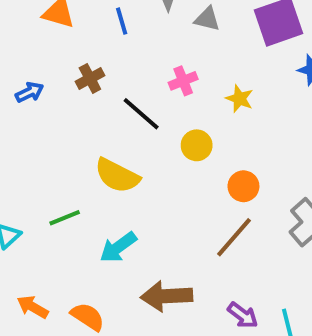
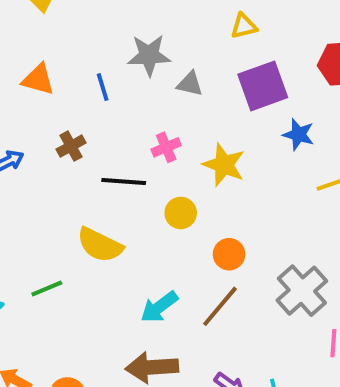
yellow star: (240, 99) -> (224, 165), size x1.5
black line: (141, 114) -> (124, 181), turned -36
cyan arrow: (118, 247) -> (159, 307), moved

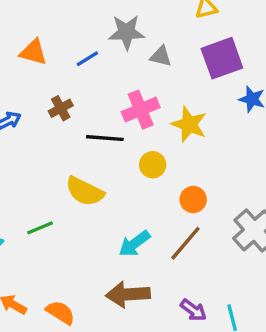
blue line: (103, 87) -> (87, 59), turned 75
pink cross: (166, 147) -> (141, 110), size x1.5

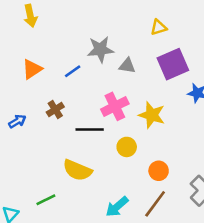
orange triangle: (33, 52) -> (32, 69), turned -45

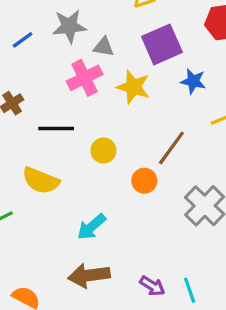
blue line: (73, 71) -> (23, 40), moved
pink cross: (115, 106) -> (85, 78), moved
yellow star: (152, 115) -> (133, 87), moved
brown line: (155, 204) -> (171, 148), moved

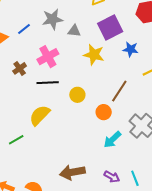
pink cross: (85, 78) -> (48, 57), moved
yellow semicircle: (41, 181) -> (40, 115), turned 115
cyan arrow: (92, 227) -> (112, 140), moved

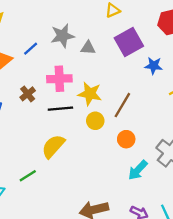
yellow star: (94, 55) -> (90, 94), moved
pink cross: (48, 57) -> (59, 79), turned 30
brown line: (119, 91) -> (122, 105), moved

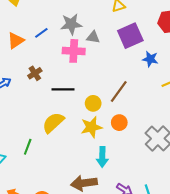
pink cross: (59, 79) -> (74, 51), moved
yellow star: (90, 94) -> (91, 127), moved, turned -30
cyan arrow: (138, 170) -> (102, 157), moved, turned -48
green line: (28, 176) -> (28, 147), turned -42

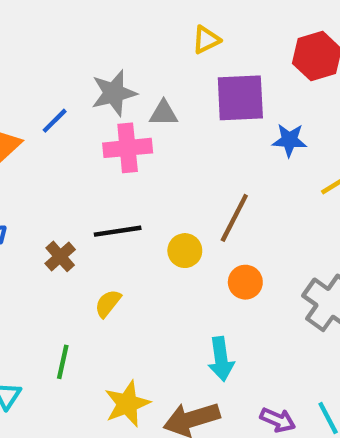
purple square: (130, 36) -> (240, 98), turned 30
brown cross: (35, 73) -> (60, 256), moved
yellow semicircle: (53, 123) -> (108, 303), size x0.6
yellow star: (91, 127) -> (127, 404), moved

